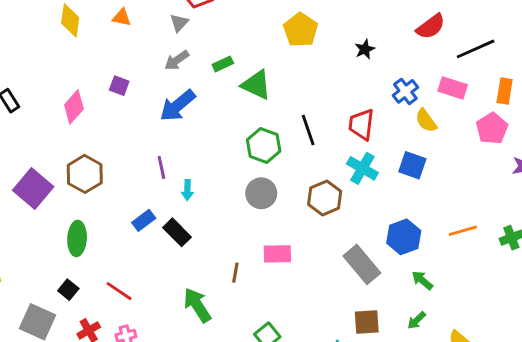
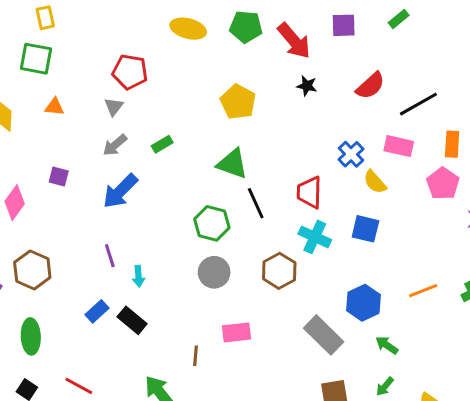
black star: (365, 49) -> (307, 86), moved, turned -30
green triangle: (256, 85) -> (232, 164), moved

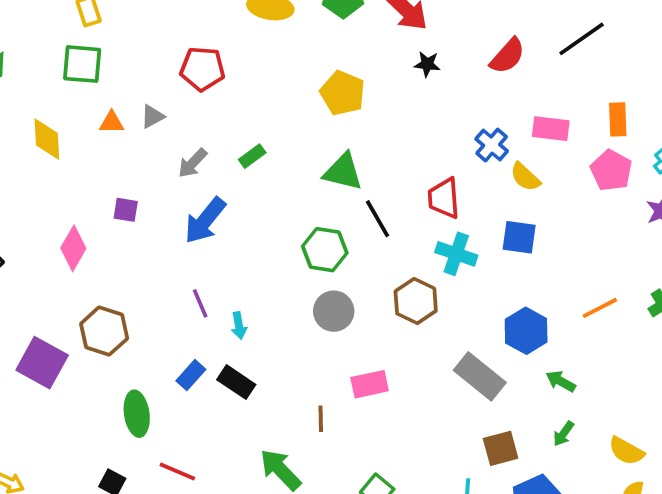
black line: (418, 104) -> (582, 39), moved
gray triangle: (114, 107) -> (152, 116), moved, turned 30
green ellipse: (31, 336) -> (137, 414), moved

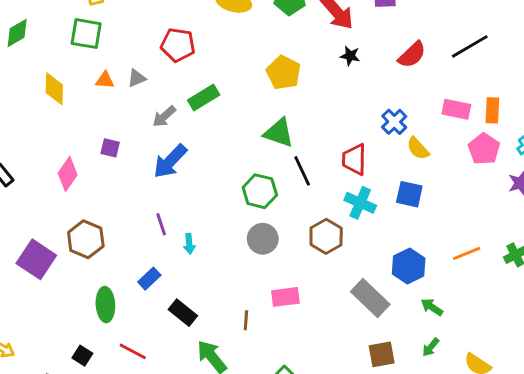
pink rectangle: (551, 129) -> (456, 109), moved
green rectangle: (252, 156) -> (204, 97), moved, size x1.5
black rectangle: (236, 382) -> (183, 313), moved

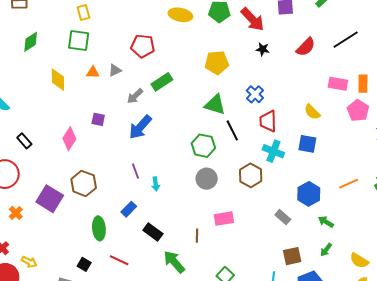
yellow pentagon: (283, 73) -> (217, 63), turned -30
blue cross: (394, 122) -> (255, 94), moved
gray rectangle: (370, 298) -> (283, 217), size x0.6

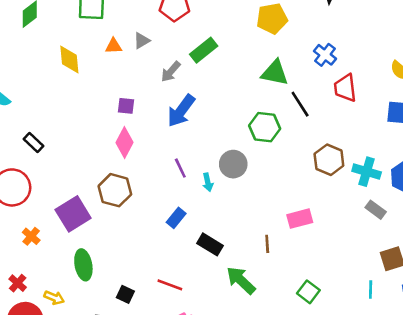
pink diamond: (69, 139) -> (124, 142), moved
cyan cross: (273, 151) -> (367, 172), moved
gray circle: (207, 179) -> (233, 164), moved
purple square: (50, 199) -> (73, 214), turned 32
green ellipse: (99, 228) -> (83, 265), moved

